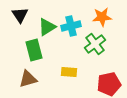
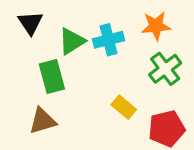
green cross: (95, 44) -> (165, 69), moved
yellow rectangle: (69, 72) -> (124, 107), moved, turned 35

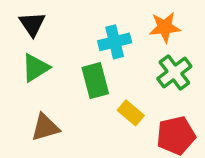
green triangle: (72, 41) -> (35, 68), moved
green rectangle: (52, 77) -> (95, 81), moved

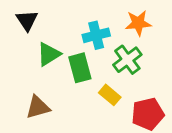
green triangle: (35, 68) -> (49, 54), moved
green cross: (174, 73) -> (127, 60), moved

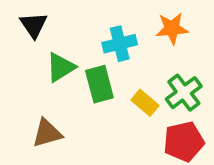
green cross: (127, 60) -> (184, 93), moved
yellow rectangle: (110, 95) -> (145, 103), moved

